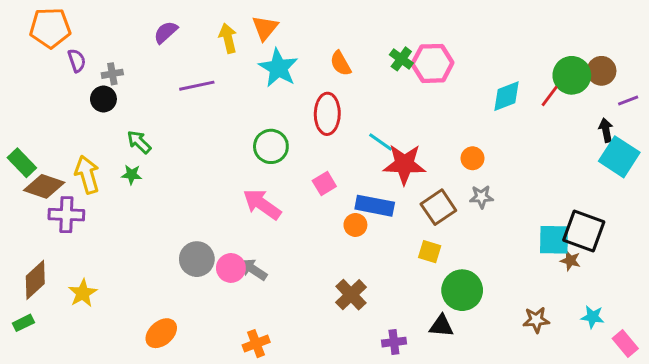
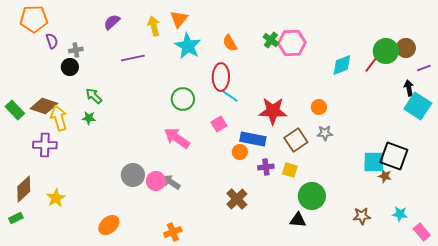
cyan line: (381, 142) -> (230, 96), moved
brown diamond: (44, 186) -> (44, 106), moved
purple cross: (394, 342) -> (266, 167), moved

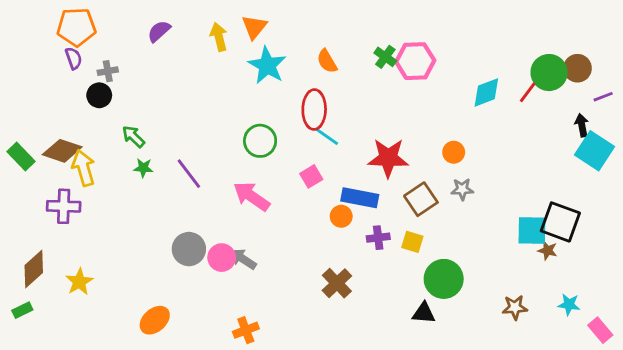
orange pentagon: (34, 19) -> (76, 27), moved
purple line: (133, 58) -> (189, 174), moved, turned 65
green star: (89, 118) -> (143, 168), moved

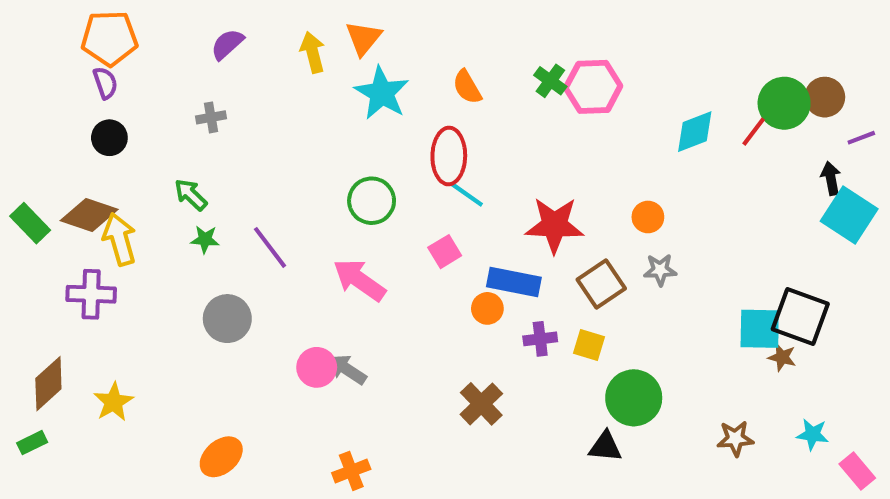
gray cross: (108, 71) -> (211, 117), moved
black circle: (99, 95) -> (109, 138), moved
gray circle: (189, 249) -> (227, 319), moved

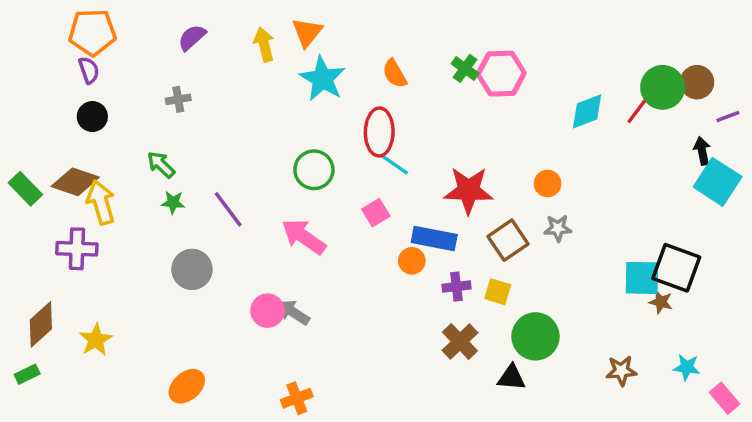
brown cross: (481, 404) -> (460, 342), moved

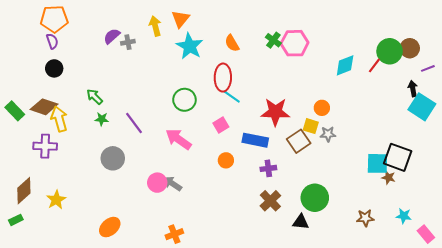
purple semicircle: (192, 38) -> (112, 36), moved
gray cross: (178, 99) -> (128, 42), moved
orange circle: (412, 261) -> (226, 160), moved
yellow square: (498, 292) -> (311, 126), moved

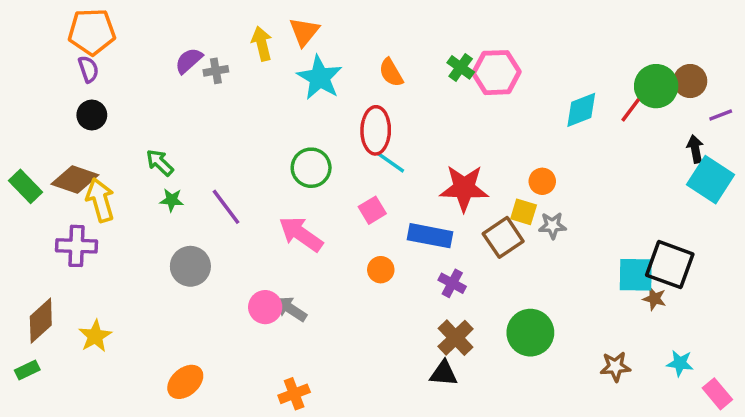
purple cross: (268, 168) -> (452, 283), turned 35
black triangle: (301, 222) -> (444, 373), moved

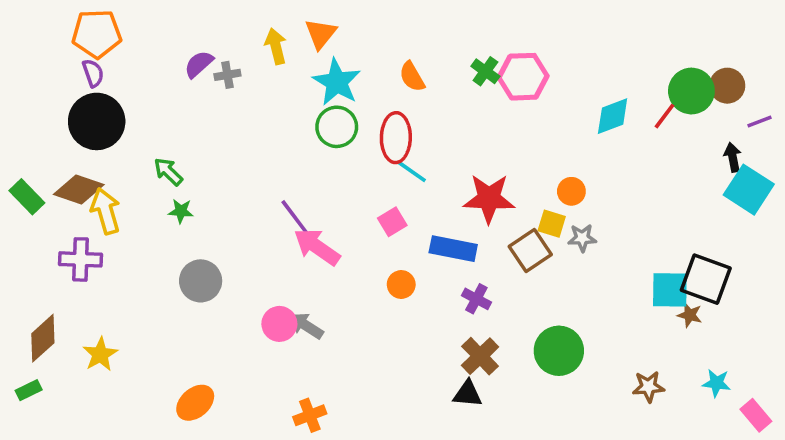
black circle: (92, 115) -> (97, 121), size x1.8
green circle: (311, 168) -> (337, 127), moved
purple line: (226, 207) -> (296, 218), moved

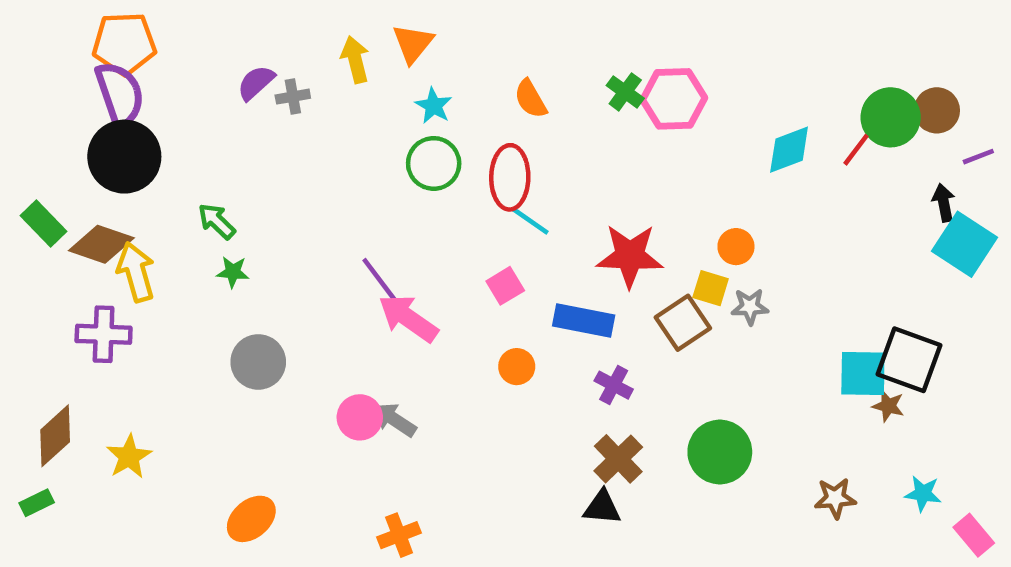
purple semicircle: (93, 73) -> (120, 94), size x1.8
cyan star: (337, 82) -> (434, 106), size x0.6
green rectangle: (27, 197) -> (44, 223), moved

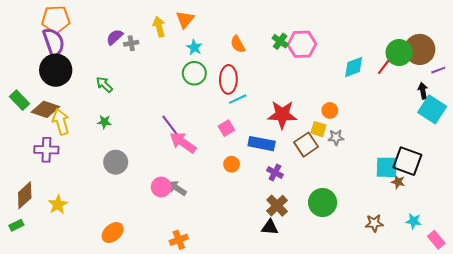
brown circle: (937, 110) -> (420, 49), size x1.5
green arrow: (217, 221) -> (104, 85), moved
cyan line: (531, 221) -> (238, 99), turned -60

